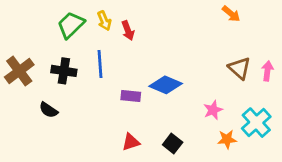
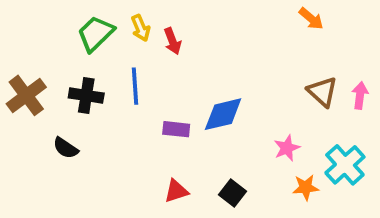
blue diamond: (166, 85) -> (223, 114), turned -36

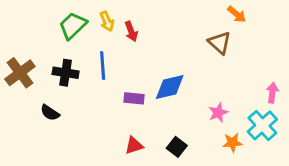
brown triangle: (322, 92) -> (220, 43), moved
pink arrow: (360, 95) -> (272, 93), moved

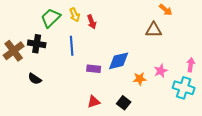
brown triangle: (220, 43) -> (154, 30), turned -42
black cross: (66, 73) -> (37, 44), moved
pink star: (218, 113) -> (161, 71), moved
cyan cross: (262, 125) -> (184, 88), turned -30
orange star: (232, 143) -> (140, 79), moved

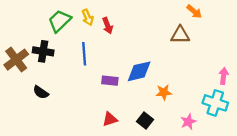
pink star: (161, 71) -> (188, 122), moved

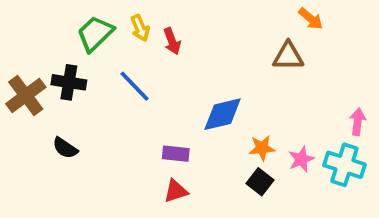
blue line: (84, 54) -> (134, 86), turned -40
purple rectangle: (110, 81) -> (176, 154), moved
black square: (145, 120) -> (260, 182), moved
pink star: (188, 122) -> (301, 159), moved

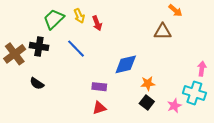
pink star: (301, 159) -> (174, 106), moved

